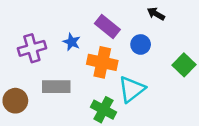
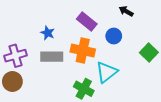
blue star: (72, 42) -> (48, 33), moved
purple cross: (32, 48) -> (15, 56), moved
gray rectangle: (56, 87) -> (52, 57), moved

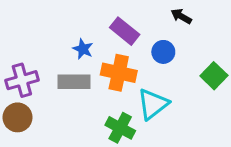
blue star: (48, 33) -> (83, 49), moved

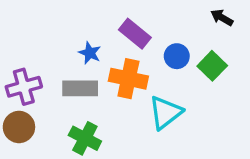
black arrow: (181, 16) -> (222, 18), moved
green square: (214, 76) -> (212, 66), moved
green cross: (120, 128) -> (85, 138), moved

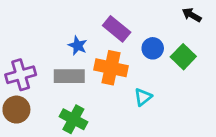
cyan triangle: (165, 113) -> (143, 97), size x0.6

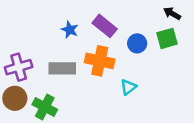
blue star: (78, 46) -> (70, 30), moved
green square: (183, 57) -> (167, 38), moved, turned 30
green cross: (73, 119) -> (45, 107), moved

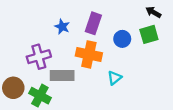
purple rectangle: (105, 26) -> (93, 23), turned 70
purple cross: (19, 67) -> (39, 57), moved
gray rectangle: (62, 68) -> (62, 76), moved

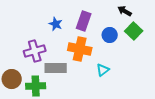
black arrow: (153, 12) -> (125, 11), moved
green square: (149, 34) -> (134, 31), turned -30
green cross: (40, 96) -> (36, 86), turned -30

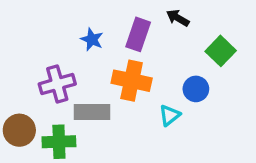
black arrow: (125, 11) -> (178, 18), moved
blue circle: (110, 35) -> (196, 89), moved

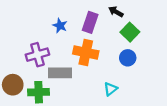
green square: (221, 51) -> (130, 32), moved
cyan triangle: (169, 115) -> (111, 89), moved

